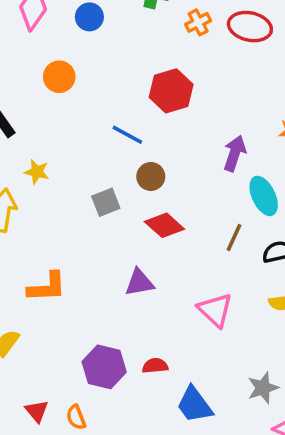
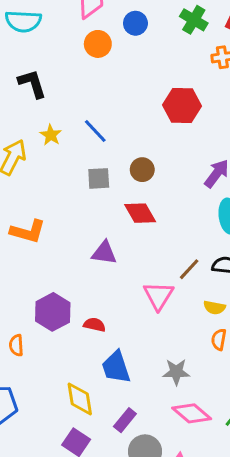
orange circle: (59, 77) -> (98, 44), moved
blue line: (127, 135) -> (95, 131), moved
brown line: (234, 237) -> (189, 269), moved

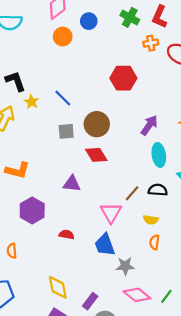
black L-shape: (32, 84) -> (15, 81), moved
brown circle: (142, 170) -> (97, 124), size x1.5
purple hexagon: (53, 312) -> (32, 211), moved
blue trapezoid: (116, 367) -> (105, 245), moved

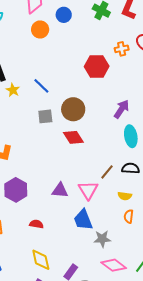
orange cross: (151, 43) -> (122, 49), moved
purple triangle: (72, 184) -> (60, 190), moved
red semicircle: (67, 235) -> (36, 224), moved

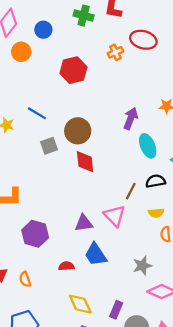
red hexagon: (97, 66) -> (73, 70), moved
red diamond: (73, 137) -> (85, 162), turned 40
blue trapezoid: (83, 220) -> (96, 255), moved

